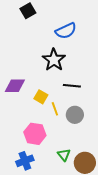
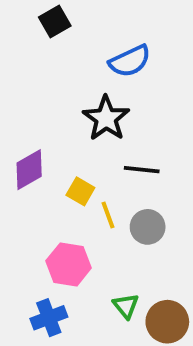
purple diamond: (15, 86) -> (29, 170), turned -30

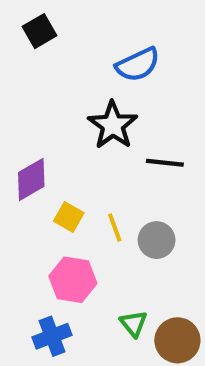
black square: (55, 22) -> (40, 31), moved
black line: (142, 170) -> (165, 163), moved
yellow square: (80, 191) -> (69, 217), moved

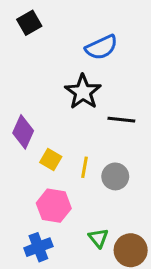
purple diamond: (31, 179) -> (23, 132), turned -36
yellow line: (115, 228) -> (85, 167), turned 30

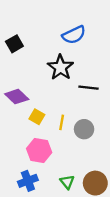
black square: (29, 23) -> (14, 44), moved
purple diamond: (23, 132) -> (17, 97), turned -70
green triangle: (98, 238) -> (67, 182), moved

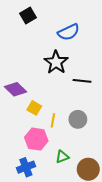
black square: (14, 44) -> (28, 15), moved
yellow line: (62, 122) -> (53, 120), moved
green triangle: (67, 182) -> (62, 157), moved, turned 48

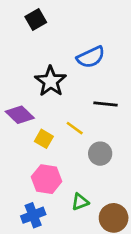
blue semicircle: (69, 32) -> (91, 57), moved
black star: (56, 62) -> (51, 81), moved
yellow line: (53, 120) -> (75, 128), moved, turned -64

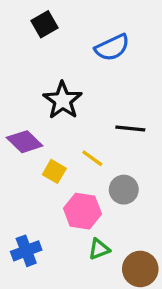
blue semicircle: (91, 57) -> (112, 47), moved
pink hexagon: (47, 179) -> (82, 211), moved
blue cross: (33, 215) -> (26, 251), moved

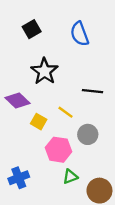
black square: (44, 24) -> (32, 29), moved
blue semicircle: (112, 47) -> (80, 34), turned 95

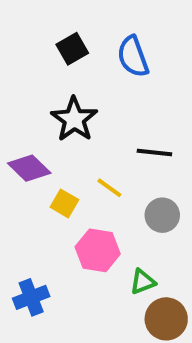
black square: (32, 29) -> (72, 49), moved
gray circle: (88, 134) -> (162, 215), moved
green triangle: (70, 177) -> (143, 282), moved

